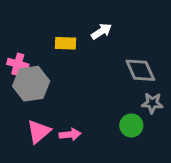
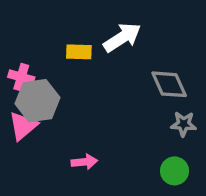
white arrow: (101, 31) -> (122, 37), size x1.5
green circle: (131, 125) -> (175, 171), moved
pink triangle: (39, 131) -> (23, 126), moved

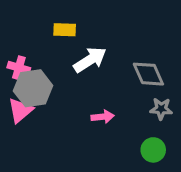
white arrow: (122, 37) -> (90, 60), moved
yellow rectangle: (79, 52) -> (65, 30), moved
pink arrow: (84, 162) -> (103, 117), moved

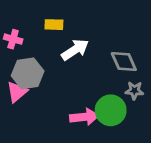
pink cross: (19, 68) -> (13, 39), moved
pink arrow: (103, 117) -> (84, 117), moved, size x1.5
green circle: (153, 150) -> (111, 110), moved, size x1.5

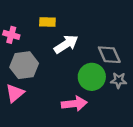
pink triangle: (17, 92) -> (15, 93), moved
green circle: (111, 110) -> (92, 77), moved

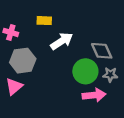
pink arrow: (74, 104) -> (94, 95), moved

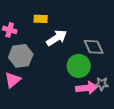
gray star: (110, 75) -> (102, 84), moved

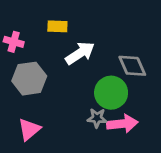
pink triangle: (13, 80) -> (29, 129), moved
gray star: (102, 84) -> (97, 118), moved

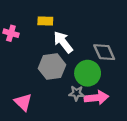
white arrow: (80, 53) -> (63, 42), turned -95
gray hexagon: (29, 79) -> (52, 67), moved
pink triangle: (29, 129) -> (23, 102), turned -36

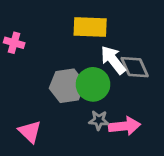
yellow rectangle: (45, 21) -> (90, 27), moved, size x1.6
white arrow: (63, 42) -> (113, 60), moved
green circle: (88, 73) -> (93, 84), moved

